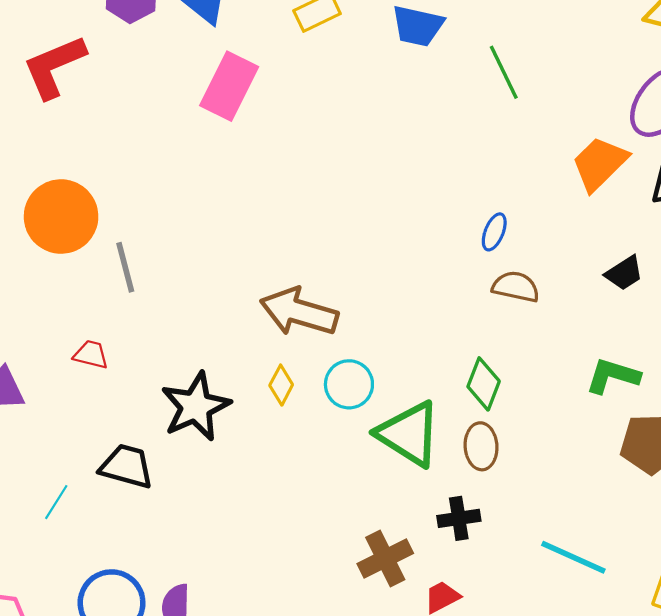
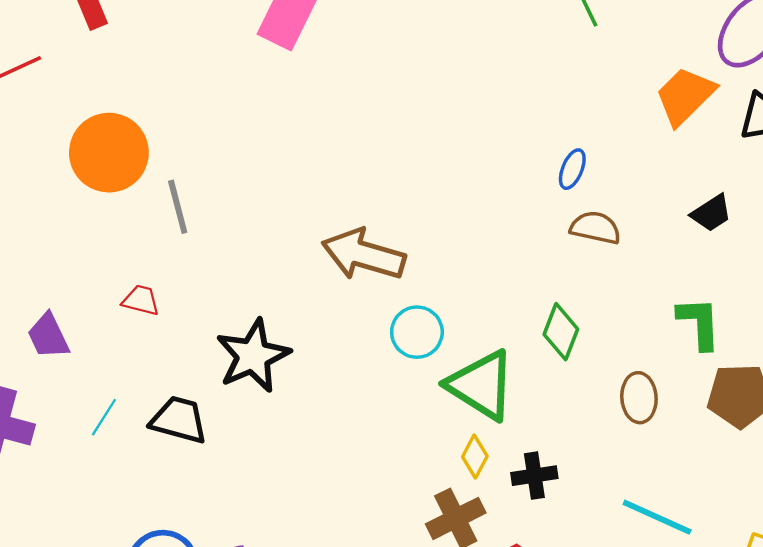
green L-shape: (613, 376) -> (699, 323), turned 70
yellow diamond: (281, 385) -> (475, 456), moved
brown ellipse: (481, 446) -> (639, 398), moved
cyan line: (56, 502) -> (104, 417), moved

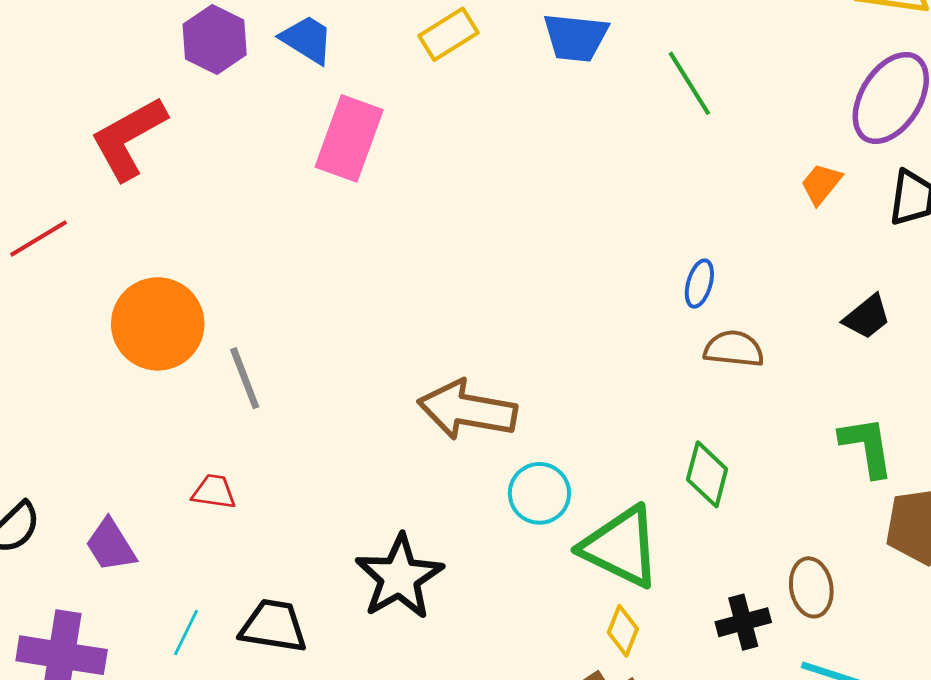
orange trapezoid: (685, 96) -> (821, 184), size x0.6
black star: (253, 356) -> (399, 577), moved
brown ellipse: (639, 398) -> (811, 587), moved
black cross: (534, 476) -> (743, 622), moved

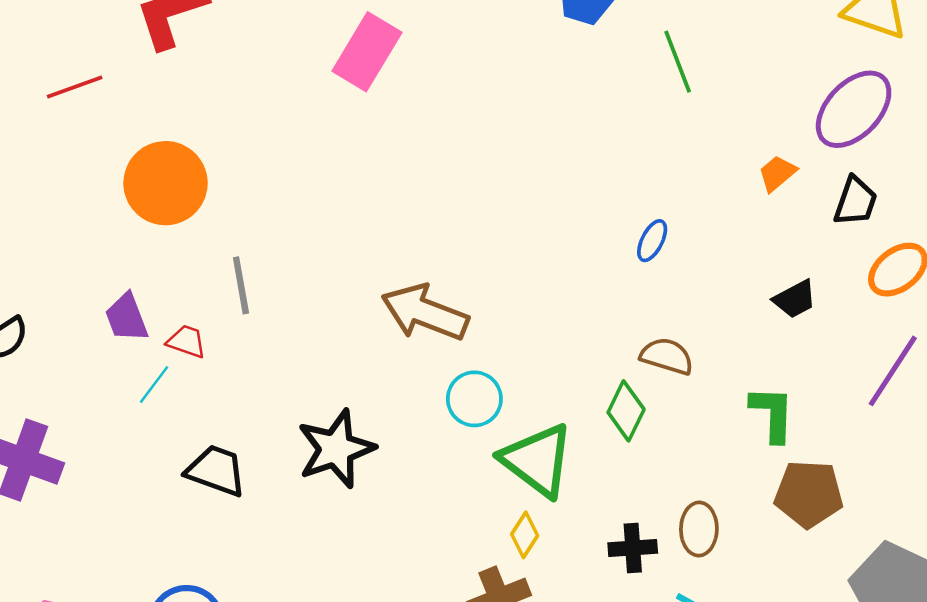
brown semicircle: (734, 349) -> (667, 356), moved
gray line: (245, 378) -> (241, 285), moved
purple trapezoid: (111, 545) -> (126, 318), moved
cyan line: (186, 633) -> (154, 385), moved

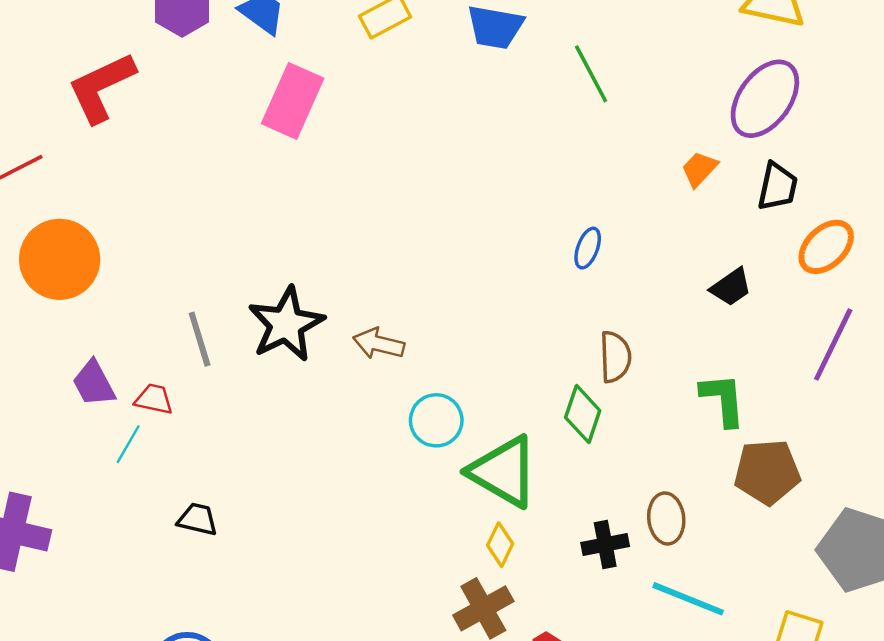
orange circle: (166, 183) -> (60, 259), moved
brown arrow: (425, 313) -> (379, 344), size x0.6
brown semicircle: (667, 356) -> (615, 357), turned 78
black star: (336, 449) -> (286, 324), moved
black trapezoid: (216, 471) -> (198, 519), size x0.7

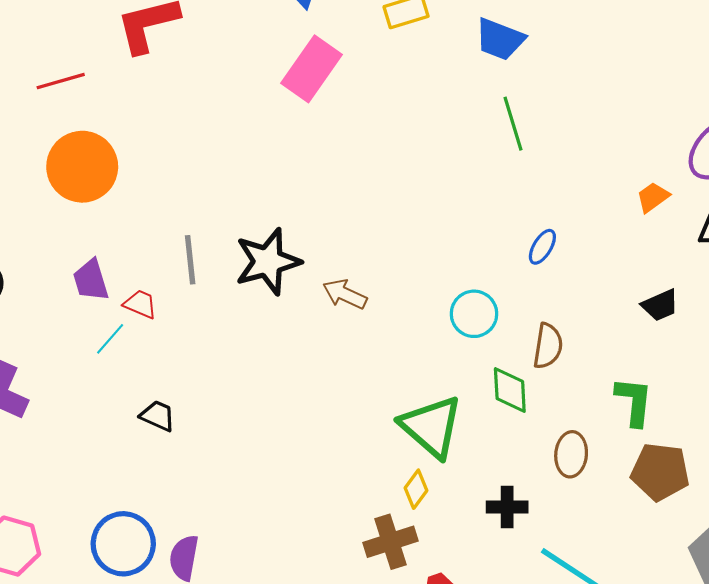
green line: (591, 74) -> (513, 124), moved
green diamond: (583, 414) -> (510, 390), turned -33
cyan circle: (436, 420) -> (474, 314), moved
brown ellipse: (666, 518) -> (571, 454), moved

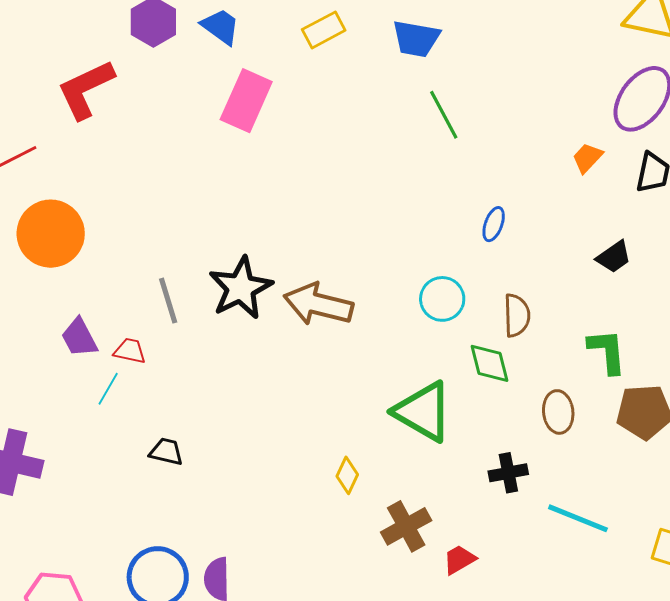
brown arrow: (345, 294) -> (318, 304), size x1.6
yellow diamond: (416, 489) -> (347, 475), moved

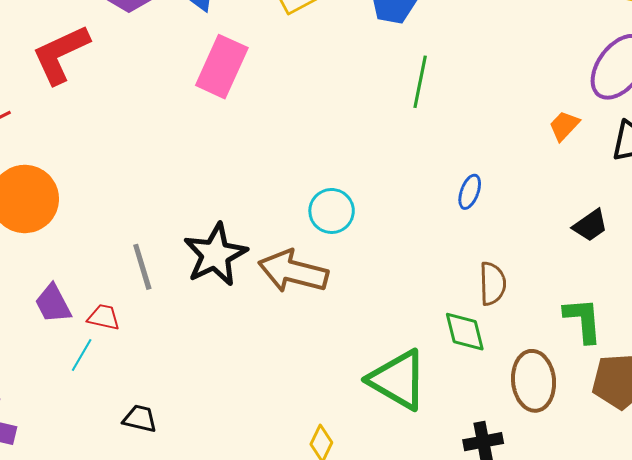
green line: (444, 115) -> (420, 82), turned 39
cyan circle: (442, 299) -> (332, 211), moved
brown ellipse: (558, 412) -> (534, 381), size x1.4

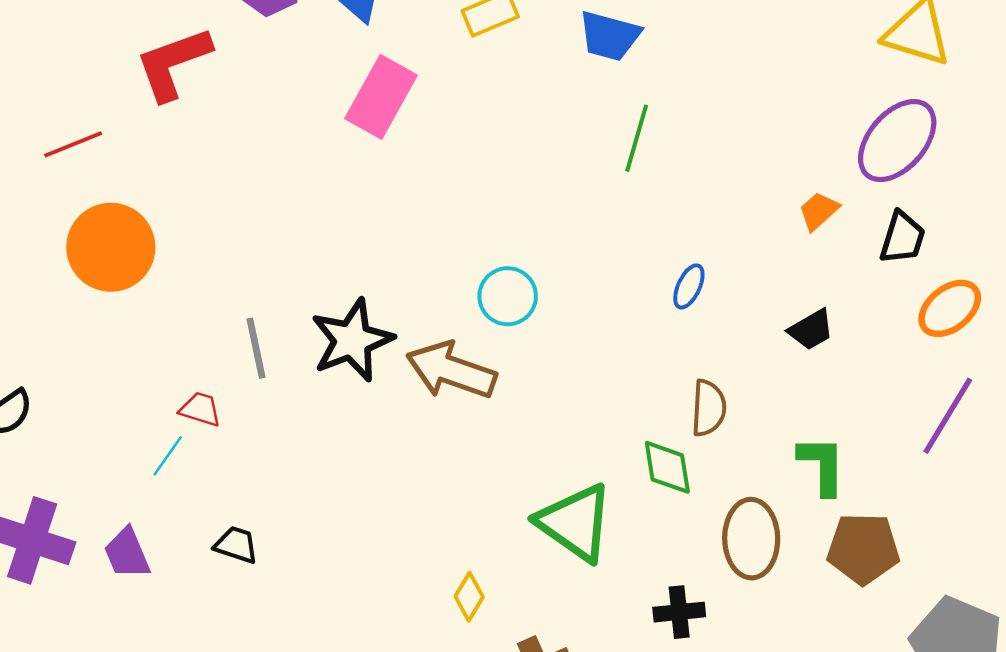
black trapezoid: (590, 225) -> (811, 330), moved
purple trapezoid: (53, 304) -> (127, 553), moved

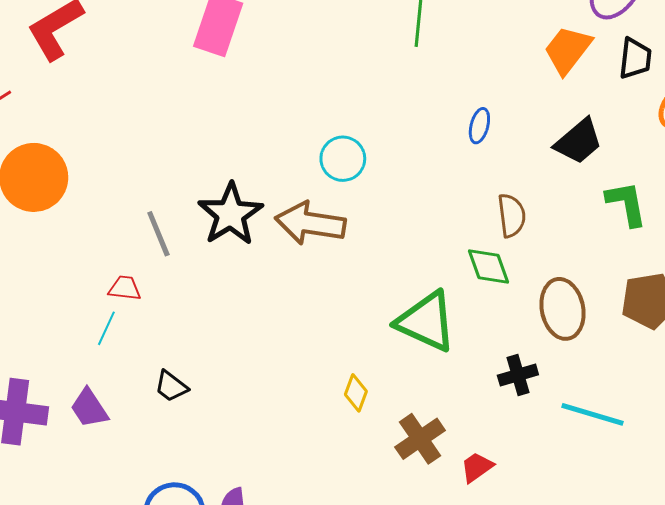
orange trapezoid: (819, 211) -> (568, 50), size x1.6
black trapezoid: (811, 330) -> (579, 141), size x1.4
green L-shape: (822, 465) -> (626, 204), moved
black trapezoid: (236, 545) -> (171, 386), turned -150

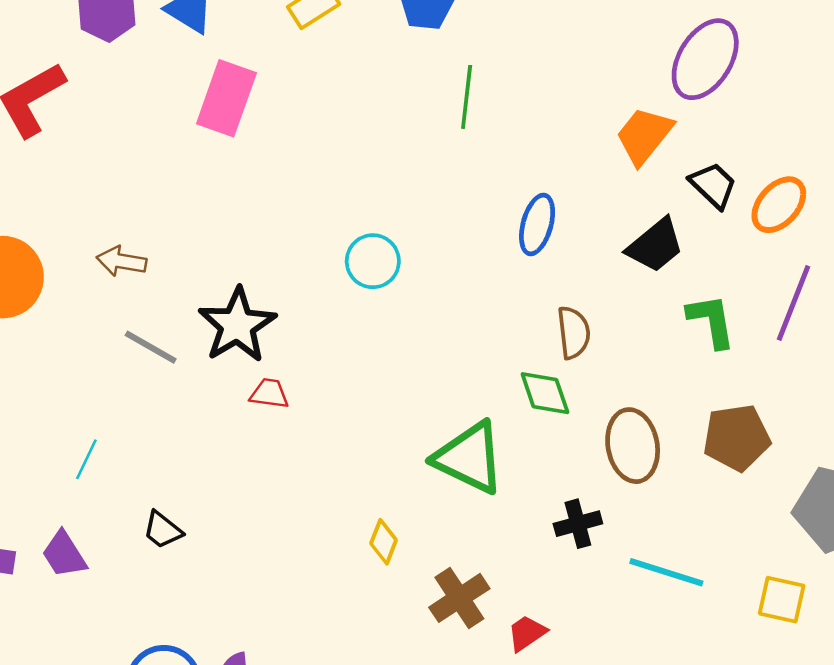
black trapezoid: (635, 58) -> (713, 185), moved, turned -54
blue ellipse: (479, 126) -> (537, 224), size x1.4
brown arrow: (310, 223) -> (121, 261), moved, size x0.6
gray line: (158, 234) -> (151, 347), turned -39
red trapezoid: (125, 288) -> (269, 394), moved

